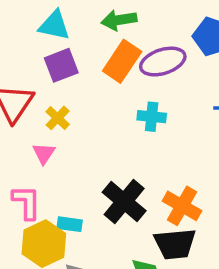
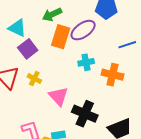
cyan triangle: (54, 25) -> (17, 28), turned 30
pink triangle: (44, 153) -> (59, 96), moved, size x1.5
orange cross: (182, 206) -> (112, 75), moved

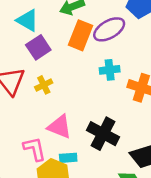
yellow cross: (34, 79) -> (44, 85), turned 32
pink triangle: (59, 96) -> (60, 127), moved, turned -30

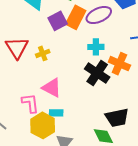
purple square: (38, 47) -> (58, 21), moved
black cross: (103, 134) -> (97, 73), moved

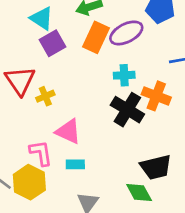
purple square: (58, 21) -> (53, 43), moved
yellow cross: (43, 53) -> (45, 96), moved
yellow hexagon: (43, 125) -> (29, 182), moved

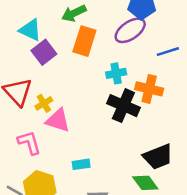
purple ellipse: (126, 33) -> (130, 30), moved
pink triangle: (68, 131) -> (58, 120), moved
pink L-shape: (41, 153) -> (29, 143), moved

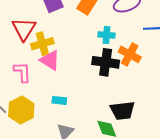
yellow cross: (44, 103) -> (42, 44), size x1.5
black cross: (123, 106) -> (106, 62), turned -30

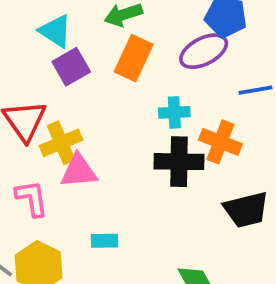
pink triangle: (50, 60) -> (79, 171), turned -30
black trapezoid: (122, 111) -> (246, 210), moved

